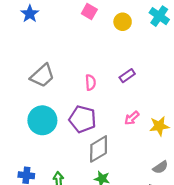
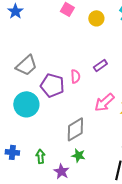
pink semicircle: (91, 82) -> (75, 76), moved
pink arrow: (132, 118) -> (104, 102), size x1.5
purple pentagon: (82, 119) -> (52, 85), moved

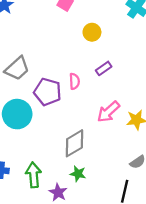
yellow circle: (96, 18) -> (92, 32), moved
green arrow: (40, 156) -> (34, 175), size x1.5

